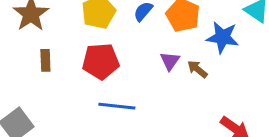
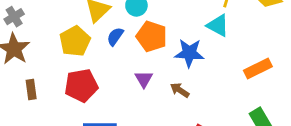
brown arrow: (197, 69) -> (180, 90), moved

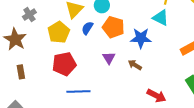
gray cross: (14, 17) -> (29, 15), moved
brown rectangle: (31, 89) -> (21, 72), moved

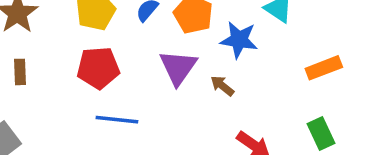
purple triangle: (109, 58) -> (178, 67), size x1.6

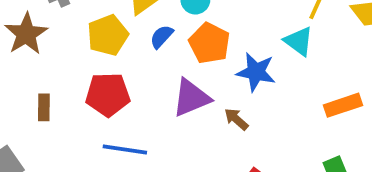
purple triangle: (178, 67) -> (191, 98), turned 30
brown rectangle: (20, 72) -> (44, 107), moved

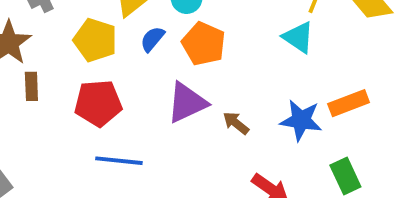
yellow pentagon: (108, 35) -> (95, 40), turned -30
blue star: (256, 72) -> (301, 120), moved
brown rectangle: (44, 107) -> (31, 86), moved

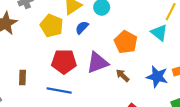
orange pentagon: (204, 44) -> (126, 42), moved
brown rectangle: (31, 86) -> (22, 78), moved
red pentagon: (98, 103) -> (64, 62), moved

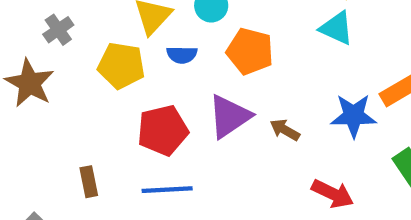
blue semicircle: (82, 27) -> (182, 55), turned -120
orange pentagon: (126, 42) -> (250, 51), moved

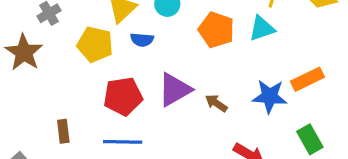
cyan triangle: (337, 28) -> (262, 28), turned -48
orange pentagon: (250, 51) -> (216, 30), moved

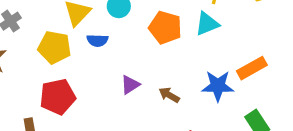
purple triangle: (175, 90) -> (130, 85), size x0.6
red pentagon: (123, 96) -> (58, 97), moved

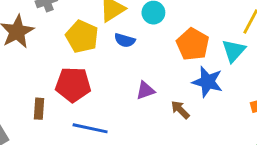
cyan triangle: (207, 24) -> (234, 51), turned -40
blue star: (218, 86) -> (207, 82), moved

